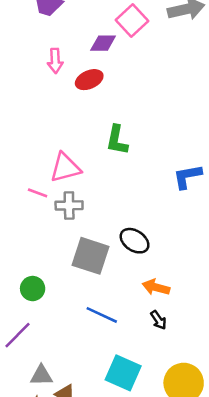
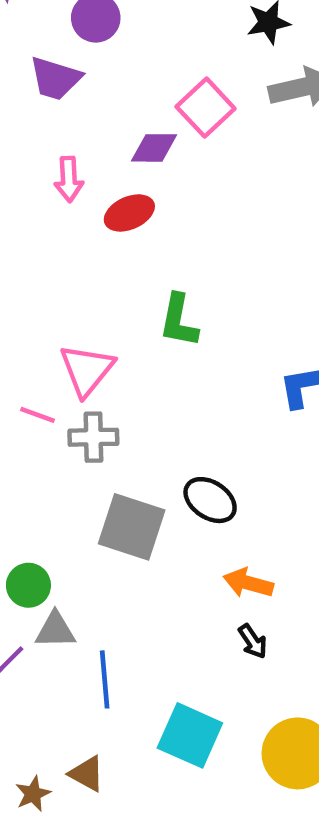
pink triangle: (65, 168) -> (87, 370), turned -36
blue line: (102, 315) -> (105, 679), moved, turned 60
gray triangle: (41, 375) -> (55, 630), moved

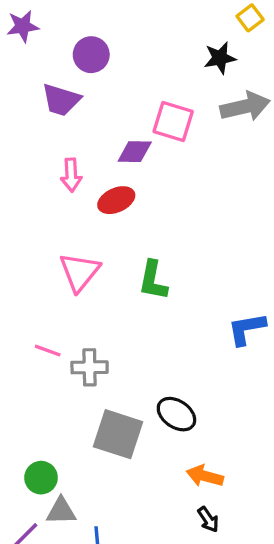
pink square: (206, 108) -> (173, 122), turned -30
pink triangle: (87, 370) -> (79, 272), moved

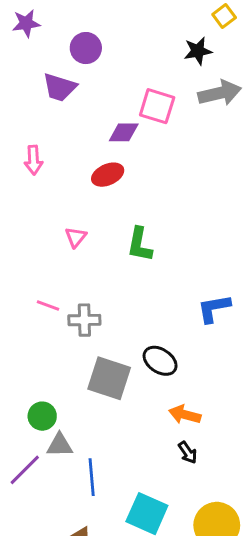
pink arrow: (71, 175) -> (33, 160), moved
pink triangle: (79, 272) -> (76, 237), size x0.6
blue L-shape: (247, 329) -> (214, 308), moved

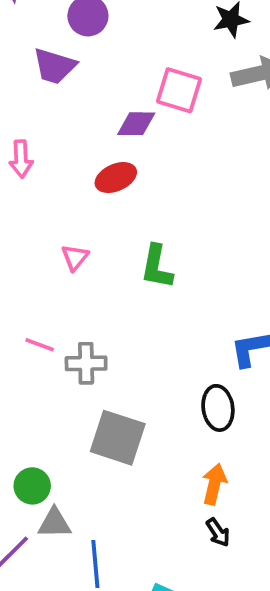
black ellipse: (160, 361) -> (218, 408), moved, turned 48
orange arrow: (185, 415) -> (214, 484), turned 88

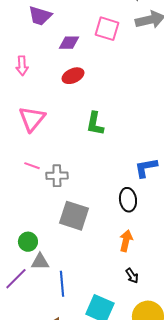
purple diamond: (136, 124) -> (69, 43), moved
pink triangle: (75, 257) -> (32, 119), moved, size x1.8
black arrow: (218, 532) -> (132, 276), moved

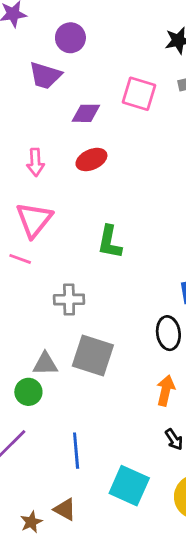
pink arrow: (22, 66) -> (35, 162), moved
green L-shape: (95, 124) -> (110, 242), moved
pink line: (32, 166) -> (20, 259), moved
gray triangle: (40, 262) -> (45, 364), moved

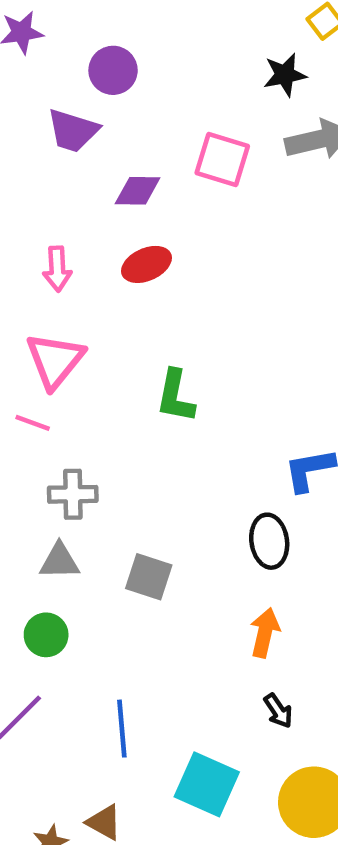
gray cross: (69, 299) -> (73, 494), moved
gray square: (93, 355) -> (149, 577), size x0.7
gray triangle: (45, 364) -> (59, 561), moved

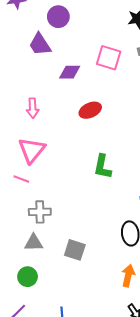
purple trapezoid: (73, 131) -> (40, 44), turned 40
red ellipse: (146, 264) -> (90, 110), moved
green L-shape: (175, 396) -> (103, 167), moved

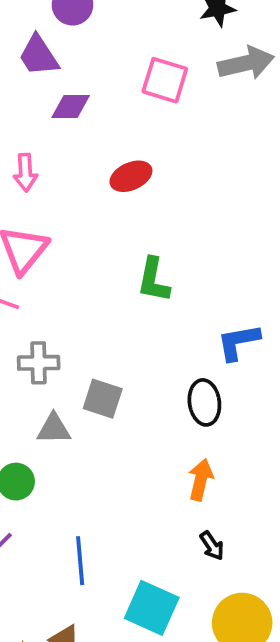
purple diamond: (70, 72) -> (71, 107), moved
gray triangle: (34, 243) -> (54, 429), moved
gray square: (75, 250) -> (103, 399), moved

